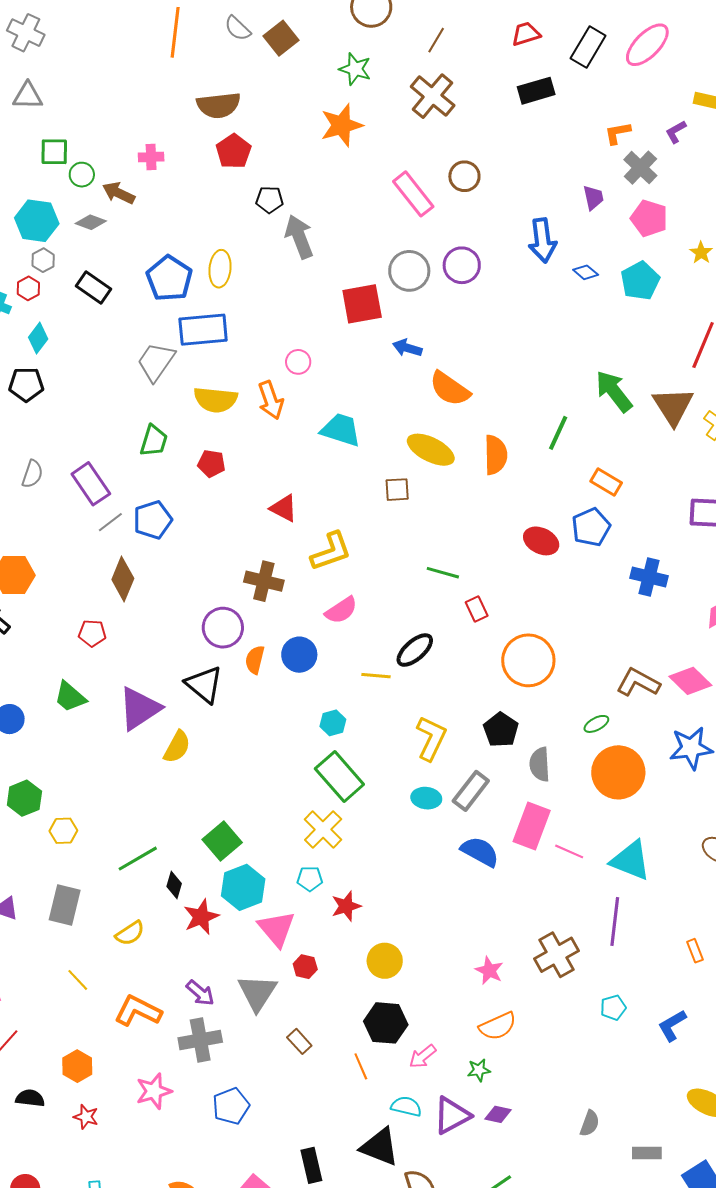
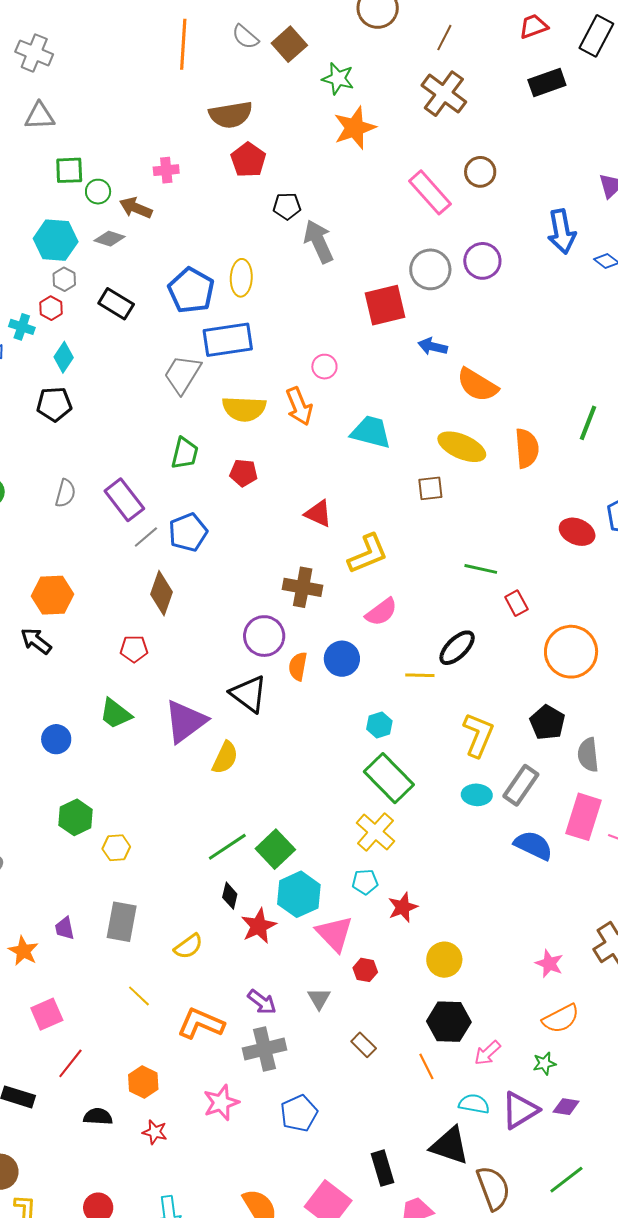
green star: (355, 69) -> (338, 79), moved
green line: (138, 859) -> (227, 847), moved
gray triangle: (257, 993) -> (319, 999), size x0.6

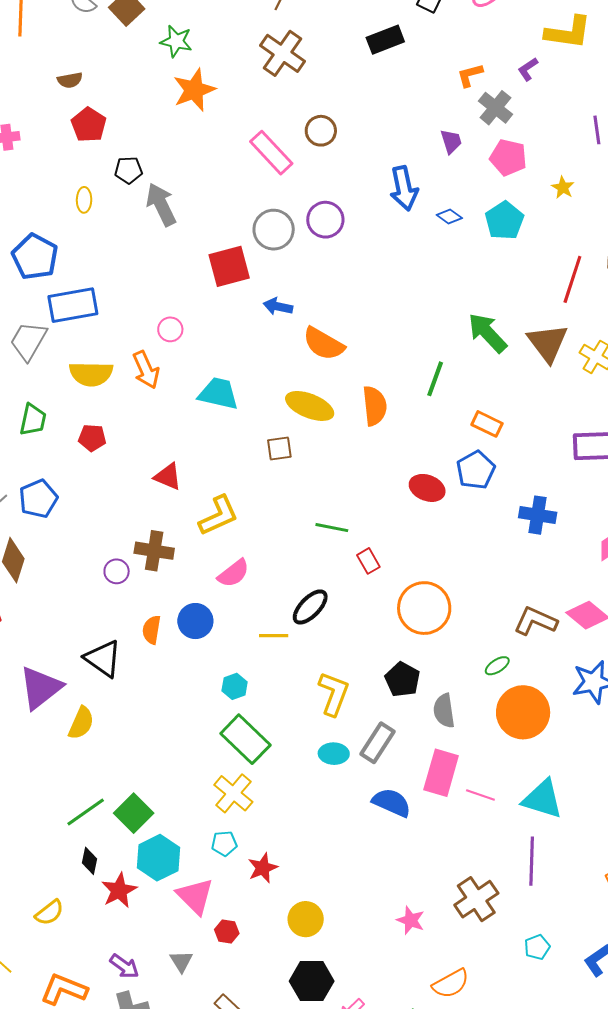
brown semicircle: (231, 115) -> (70, 80), size x0.6
yellow ellipse: (241, 278) -> (84, 200), moved, size x0.7
purple circle: (264, 636) -> (117, 571), moved, size x0.6
orange semicircle: (561, 1019) -> (451, 984), moved

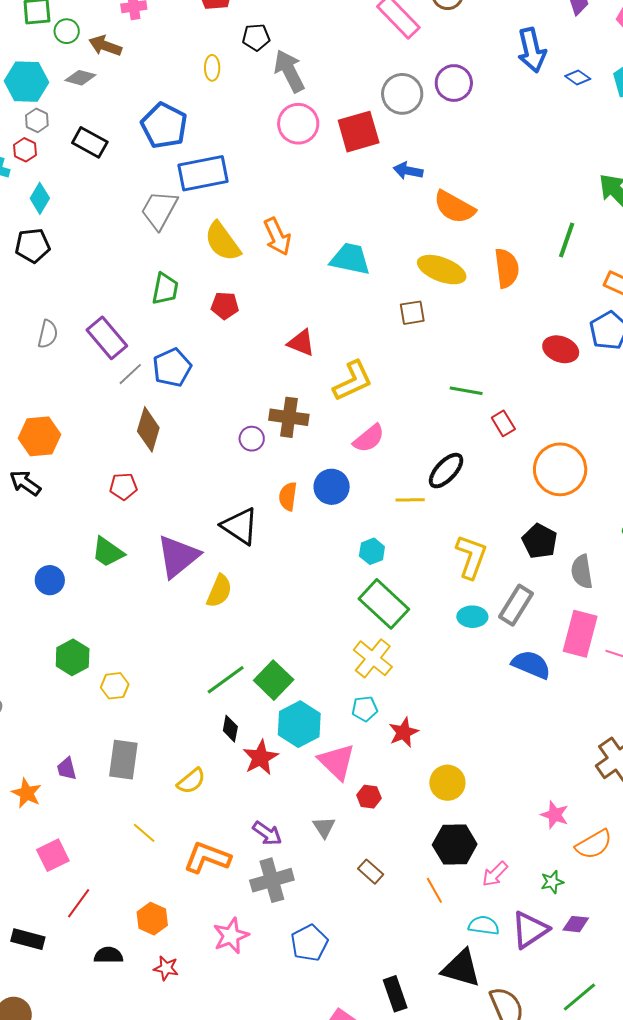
pink circle: (170, 329) -> (298, 124), moved, size x1.6
yellow semicircle: (91, 374) -> (222, 242), turned 54
pink star: (411, 920) -> (555, 815), moved

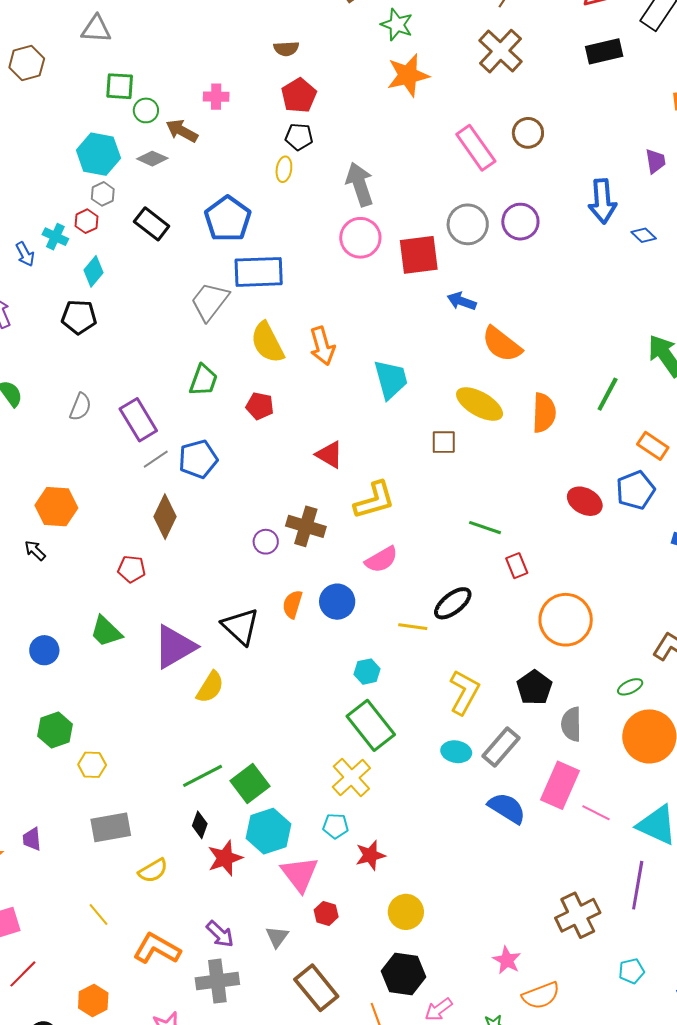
black pentagon: (256, 37) -> (299, 137), moved
cyan trapezoid: (350, 259) -> (391, 379), turned 54
black arrow: (25, 483) -> (35, 550), size x0.7
gray rectangle: (123, 760) -> (111, 827), moved, turned 63
brown rectangle: (371, 872) -> (316, 988), size x1.8

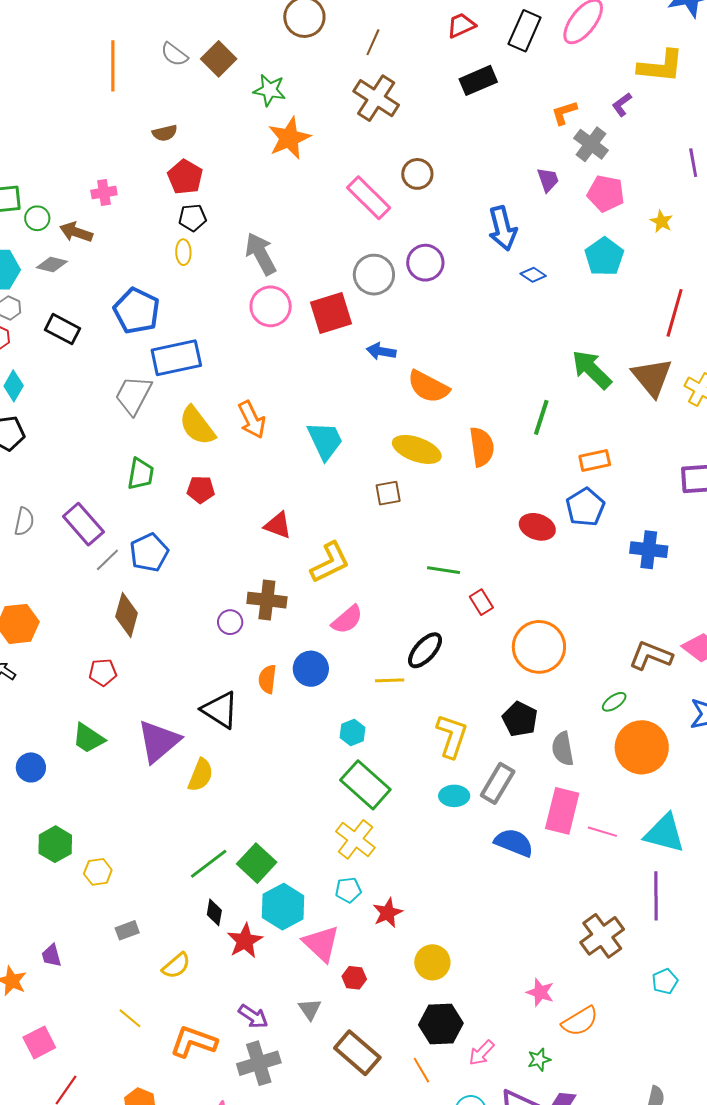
blue diamond: (644, 235) -> (533, 275), moved
orange rectangle: (653, 446) -> (595, 461), turned -36
gray rectangle: (111, 827) -> (127, 930), size x0.6

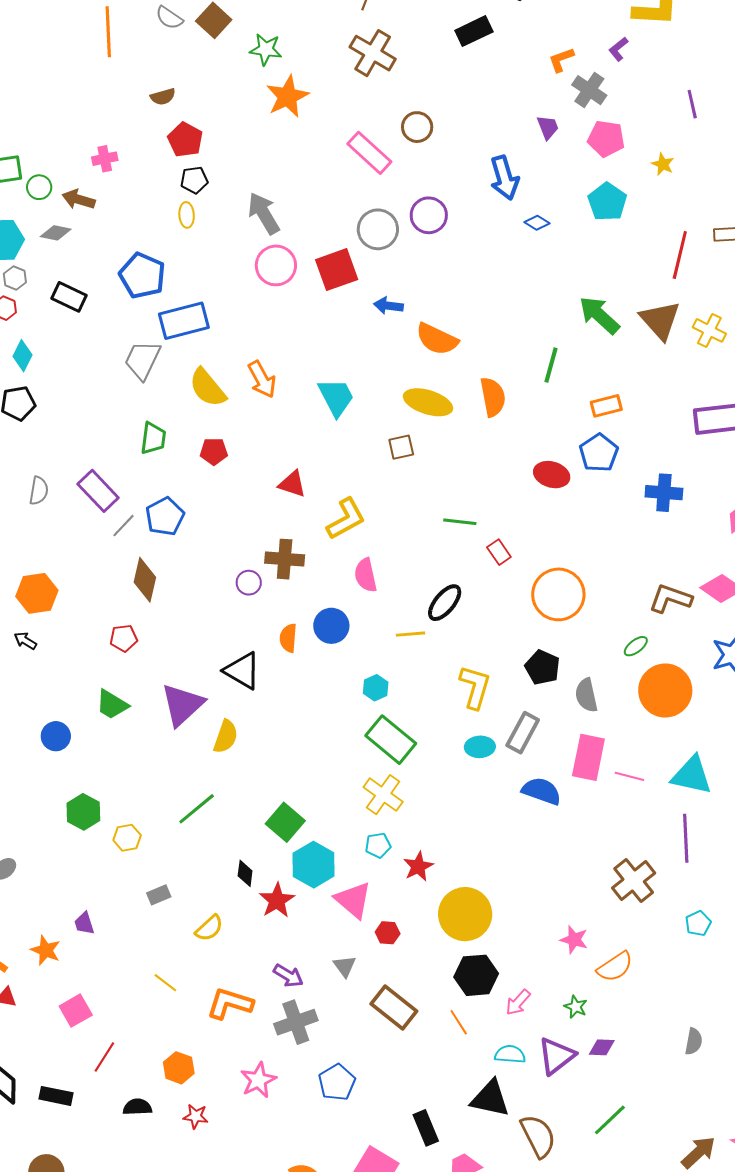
pink semicircle: (347, 620) -> (366, 575), turned 120
green line: (209, 864) -> (197, 809), moved
yellow circle: (432, 962) -> (465, 914), size x1.5
green star: (539, 1060) -> (576, 1007), turned -30

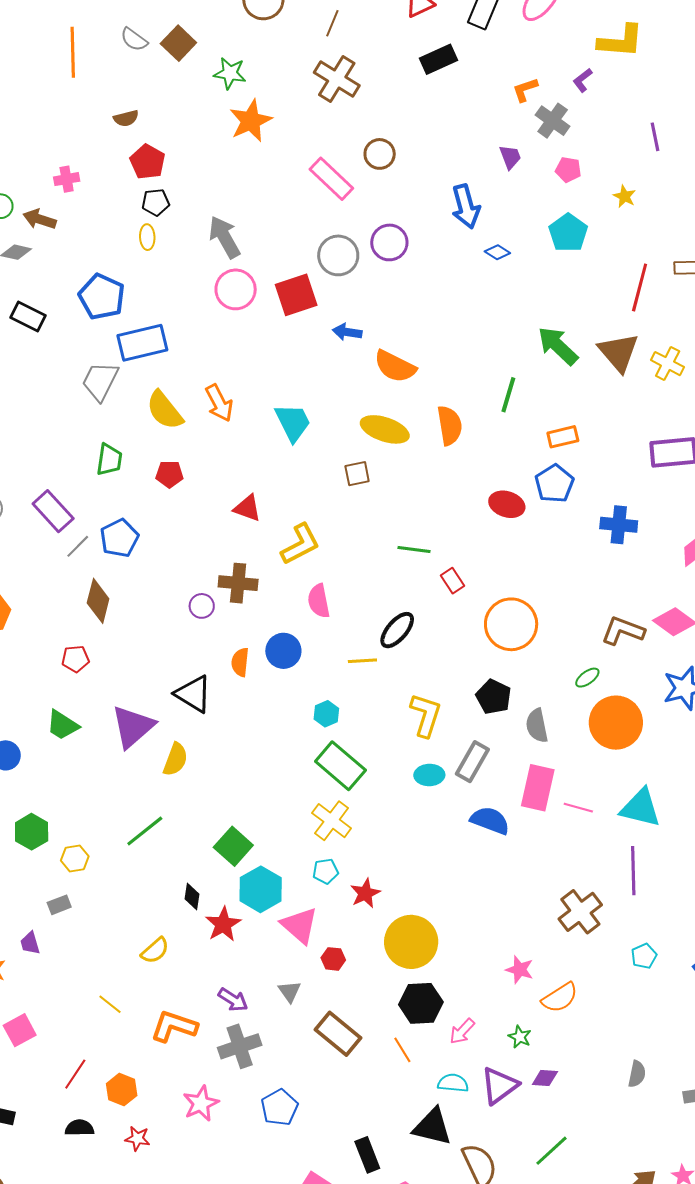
pink pentagon: (606, 139) -> (568, 170), size x0.7
gray rectangle: (159, 895) -> (59, 905), moved
red line: (104, 1057) -> (75, 1074), moved

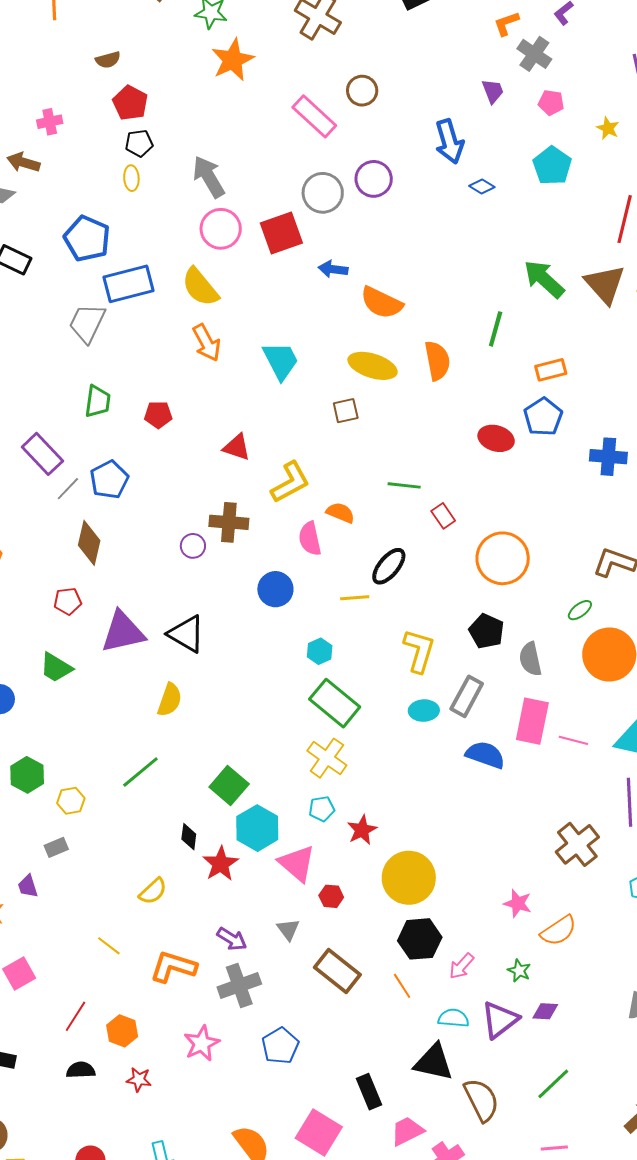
yellow semicircle: (165, 410) -> (200, 287), moved
orange semicircle: (240, 662) -> (340, 513), moved, turned 108
purple triangle: (133, 727) -> (123, 632), moved, turned 30

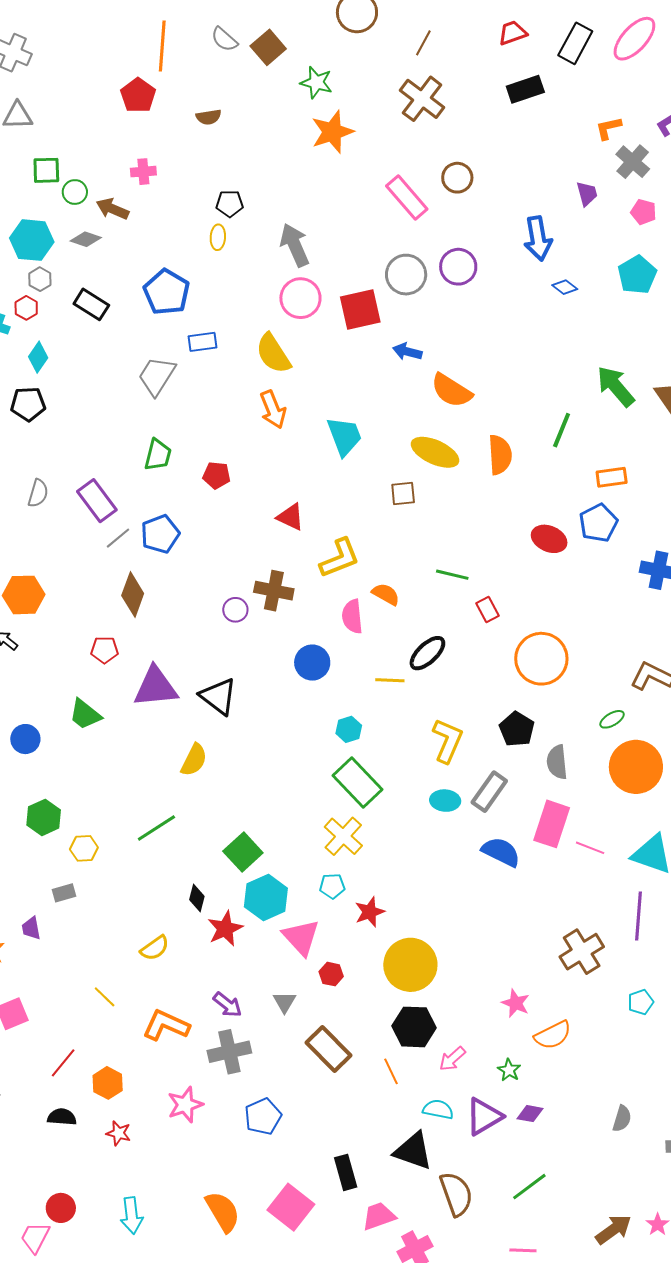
red pentagon: (130, 103) -> (138, 95), moved
blue rectangle: (129, 284) -> (202, 342), size x0.6

